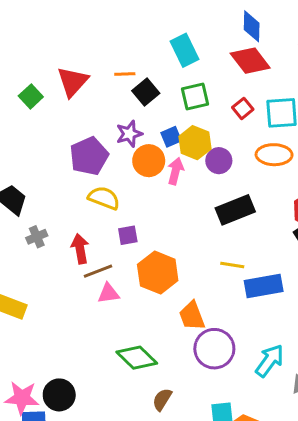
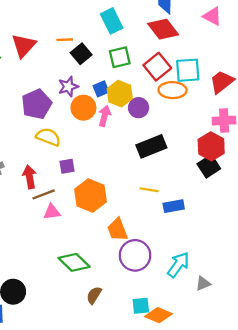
red square: (243, 108) -> (157, 67), size x1.6
orange ellipse: (274, 155) -> (173, 90), moved
blue rectangle: (264, 286) -> (174, 206), size x0.7

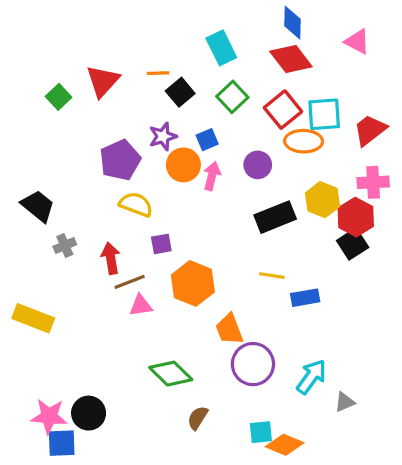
green square: (120, 57) -> (232, 97), turned -30
yellow hexagon: (120, 94) -> (323, 200), moved

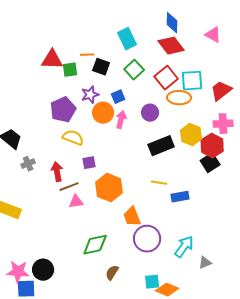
red triangle: (103, 81) -> (52, 60), turned 50
black square: (180, 92) -> (101, 67), turned -30
green square: (59, 97) -> (70, 70), moved, turned 35
green diamond: (171, 374) -> (95, 245), turned -56

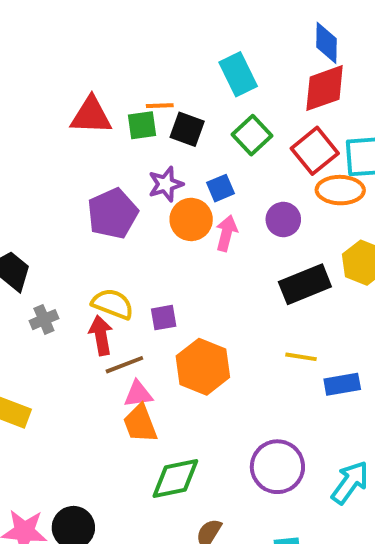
red diamond: (171, 46) -> (325, 88), turned -72
green square: (70, 70) -> (142, 125), moved
yellow semicircle: (73, 138) -> (113, 304), moved
orange trapezoid: (132, 217) -> (140, 424), moved

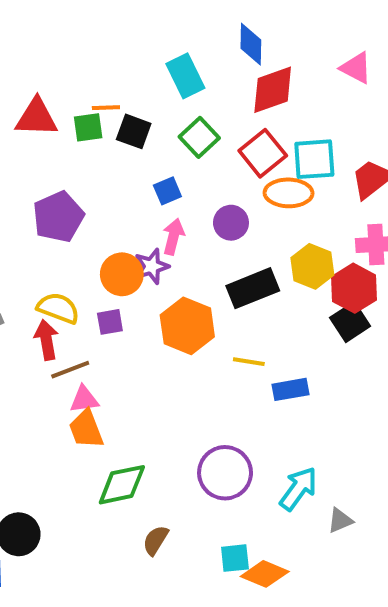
blue diamond: (327, 43) -> (251, 44), moved
purple star: (166, 184) -> (152, 266), moved
orange circle: (191, 219) -> (122, 274), moved
orange hexagon: (203, 367) -> (187, 326), moved

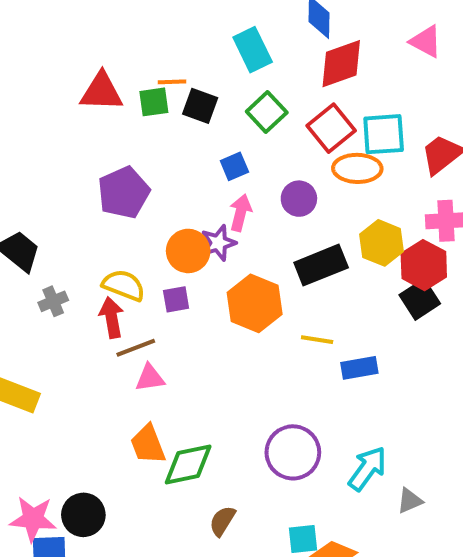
orange trapezoid: (86, 429) -> (148, 444), moved

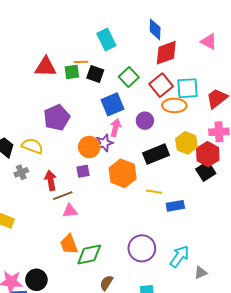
cyan rectangle: (253, 50) -> (106, 40), moved
blue square: (234, 166) -> (112, 104), size x1.6
yellow semicircle: (124, 285) -> (32, 146), moved

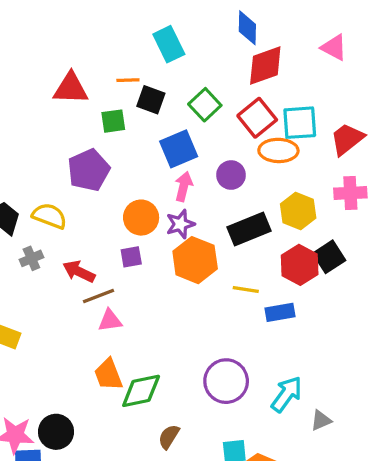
green square: (72, 72) -> (113, 121), moved
purple star: (104, 143) -> (180, 224), moved
red hexagon: (208, 154) -> (300, 265), moved
red arrow: (51, 180) -> (79, 272), turned -54

